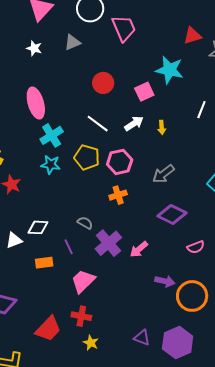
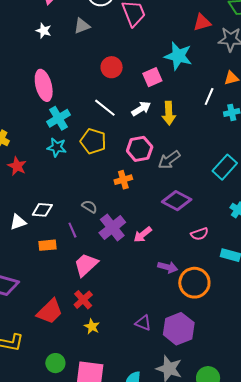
yellow arrow: (162, 127) -> (169, 113), size x1.6
pink hexagon: (120, 162) -> (140, 149), moved
red cross: (81, 316) -> (83, 300), turned 36

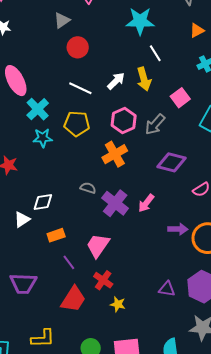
gray triangle: (82, 26) -> (62, 20), moved
pink square: (152, 77) -> (180, 98), moved
white line: (209, 97) -> (155, 53), moved, turned -42
orange cross: (123, 180) -> (115, 154), size x1.4
purple line: (72, 230) -> (69, 262), moved

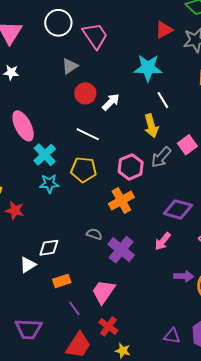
white arrow: (116, 81) -> (111, 102), moved
gray arrow: (155, 124) -> (161, 157), moved
pink arrow: (146, 203) -> (163, 241), moved

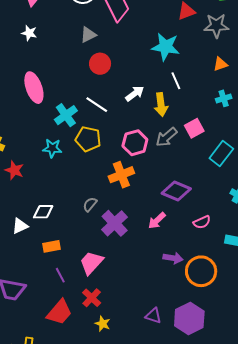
white arrow: (111, 102) -> (135, 94), moved
cyan cross: (45, 155) -> (66, 115), moved
gray semicircle: (94, 234) -> (90, 204), turned -77

